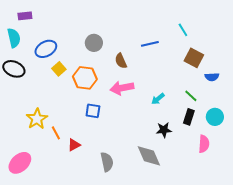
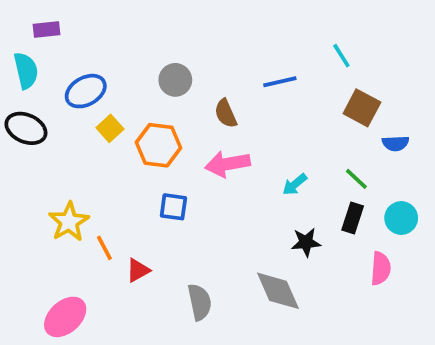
pink ellipse: (20, 163) -> (65, 317), moved

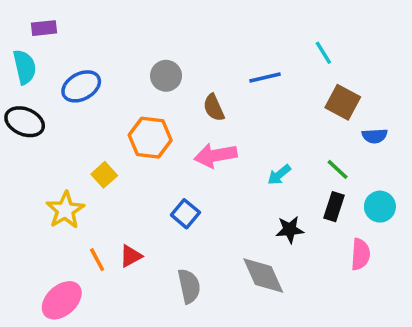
yellow square: (110, 128) -> (104, 175), moved
blue square: (173, 207) -> (185, 214), moved, turned 32
orange line: (104, 248) -> (97, 260), moved

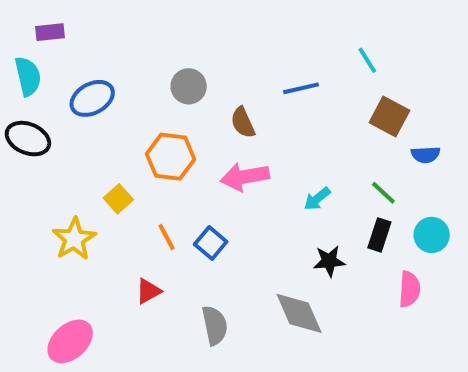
orange line: (97, 260) -> (167, 237), moved

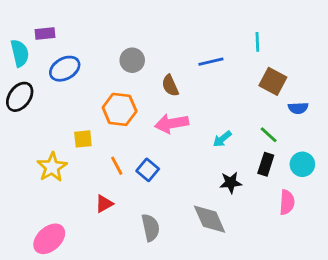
purple rectangle: (50, 32) -> (45, 33), moved
cyan line: (367, 60) -> (257, 42), turned 30
black ellipse: (28, 139) -> (20, 97), turned -76
yellow square: (118, 199) -> (83, 139), turned 36

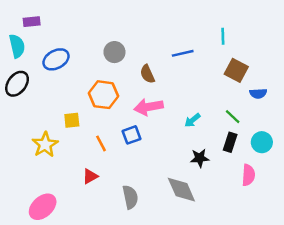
purple rectangle: (45, 33) -> (32, 22), moved
blue square: (148, 170) -> (132, 135), moved, turned 30

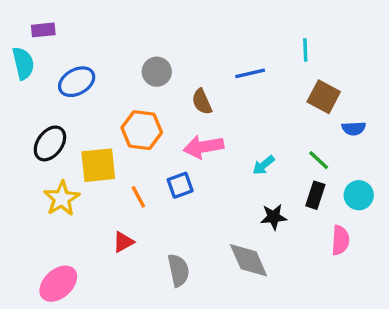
black ellipse: (17, 84) -> (50, 143), moved
yellow square: (72, 120) -> (98, 165), size x1.6

